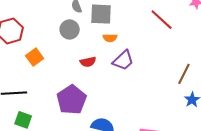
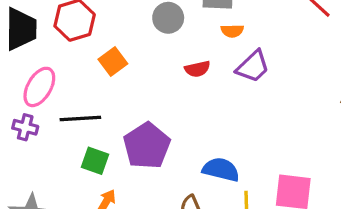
purple pentagon: (71, 100) -> (147, 146), moved

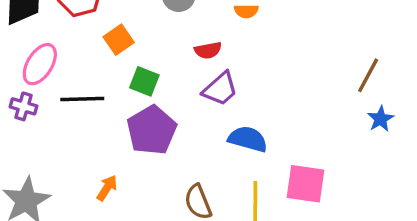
purple trapezoid: (253, 67) -> (220, 89), moved
green square: (95, 161) -> (144, 81), moved
blue semicircle: (221, 170) -> (248, 139), moved

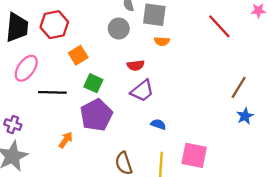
purple cross: (23, 106) -> (13, 125), moved
blue semicircle: (248, 139) -> (158, 124), size x0.6
orange arrow: (107, 188) -> (66, 140), moved

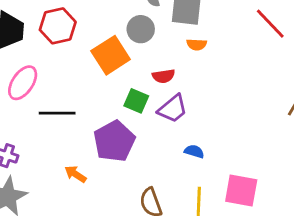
orange square: (78, 55) -> (111, 55), moved, size x1.5
green square: (93, 83) -> (136, 101), moved
orange arrow: (66, 140) -> (75, 174), turned -91

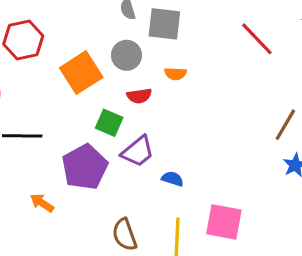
gray circle: (141, 29) -> (126, 55), moved
orange semicircle: (197, 44) -> (175, 74), moved
purple trapezoid: (173, 109) -> (138, 151), moved

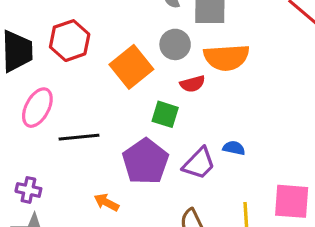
orange semicircle: (175, 74) -> (226, 57), size x2.0
purple trapezoid: (138, 151) -> (199, 163), moved
blue semicircle: (173, 179) -> (234, 148), moved

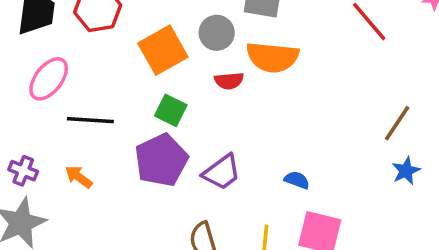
green square: (165, 114) -> (171, 110), moved
blue semicircle: (234, 148) -> (297, 180), moved
orange arrow: (106, 202) -> (79, 177), moved

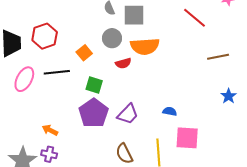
orange square: (163, 50) -> (84, 53), size x0.6
black line: (90, 120) -> (57, 72), moved
brown line: (397, 123) -> (218, 57), moved, turned 55
purple cross: (23, 171) -> (49, 154), moved

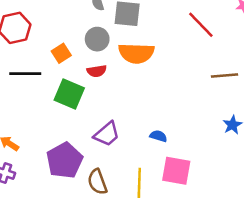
red semicircle: (123, 63) -> (97, 71), moved
green square: (94, 85) -> (69, 94), size x1.4
purple pentagon: (94, 113) -> (64, 160), moved

